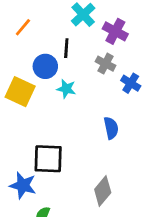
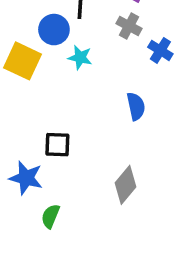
black square: (48, 159) -> (57, 145), size x0.7

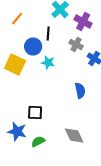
gray diamond: (125, 185) -> (74, 136), turned -65
green semicircle: (50, 216) -> (38, 142), moved, turned 40

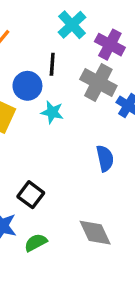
gray cross: (76, 45) -> (98, 82), size x1.5
black square: (35, 113) -> (31, 195), turned 35

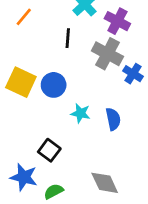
blue circle: (27, 86) -> (54, 85), moved
cyan star: (52, 112) -> (81, 113), moved

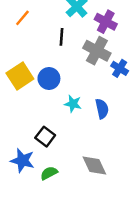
yellow square: (21, 82) -> (20, 76), turned 32

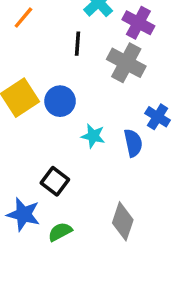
blue cross: (120, 68) -> (158, 117), moved
gray diamond: (94, 166) -> (123, 221), turned 44

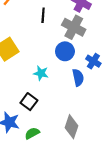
blue circle: (60, 101) -> (65, 51), moved
cyan star: (93, 136) -> (41, 73), moved

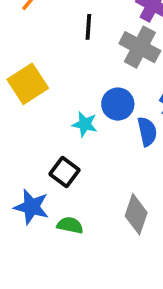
blue circle: (65, 51) -> (118, 104), moved
green semicircle: (32, 133) -> (70, 225), turned 40

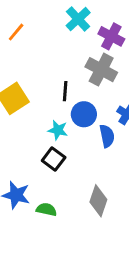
black line: (88, 27) -> (65, 91), moved
black square: (65, 172) -> (54, 159), moved

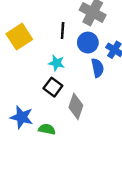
blue circle: (84, 114) -> (88, 43), moved
gray diamond: (98, 201) -> (76, 106), moved

